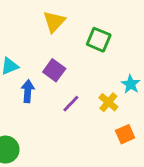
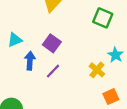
green square: (99, 40) -> (103, 18), moved
purple line: (71, 104) -> (53, 71), moved

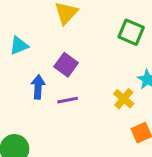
cyan triangle: (15, 40) -> (19, 46), moved
purple line: (53, 71) -> (68, 100), turned 35

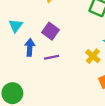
cyan triangle: (19, 46) -> (16, 26), moved, turned -32

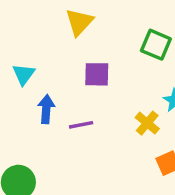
purple square: (50, 31) -> (97, 74), moved, turned -35

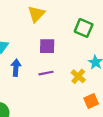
purple line: (81, 125) -> (46, 73), moved

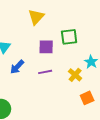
green square: (84, 28) -> (69, 37), moved, turned -30
blue arrow: (16, 68) -> (17, 67), turned -140

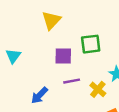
blue arrow: (17, 67) -> (39, 95), moved
purple line: (45, 72) -> (72, 81), moved

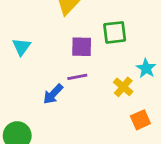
purple line: (72, 81) -> (77, 77), moved

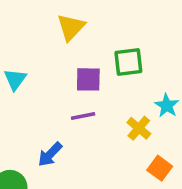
blue arrow: (53, 94) -> (50, 154), moved
orange square: (140, 120) -> (160, 168), turned -30

